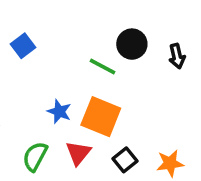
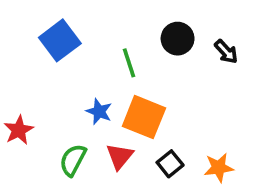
blue square: (23, 46) -> (60, 40), size x1.5
black arrow: (177, 56) -> (226, 52), turned -30
green line: (103, 67) -> (129, 63), moved, turned 44

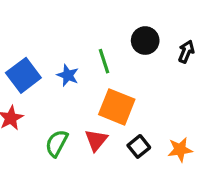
blue square: (60, 40) -> (23, 75), moved
black arrow: (226, 52) -> (186, 52), turned -115
blue star: (99, 111) -> (68, 75), moved

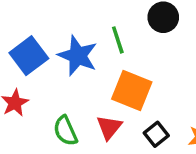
blue star: (68, 75) -> (78, 56), size x1.6
green semicircle: (57, 143) -> (65, 131), turned -52

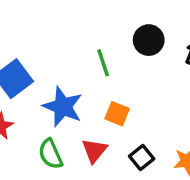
blue star: (78, 56) -> (63, 107), moved
orange square: (132, 91) -> (117, 114), size x0.6

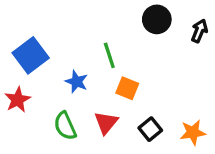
green line: (103, 63) -> (109, 55), moved
blue star: (63, 107) -> (77, 82), size x0.6

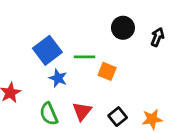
blue square: (31, 55) -> (47, 50), moved
green line: (109, 55) -> (85, 57), turned -72
orange square: (127, 88) -> (107, 71), moved

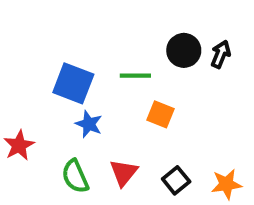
black arrow: (157, 37) -> (221, 54), moved
blue square: (47, 50) -> (73, 83), turned -32
green line: (85, 57) -> (135, 76), moved

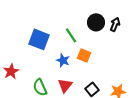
green line: (135, 76) -> (71, 35), turned 56
blue star: (89, 124) -> (63, 60), moved

